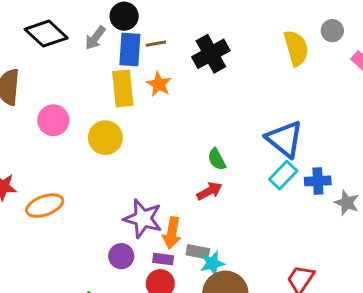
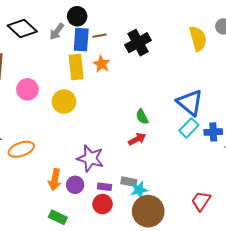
orange arrow: (172, 233) -> (55, 180), moved

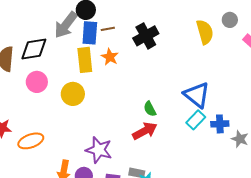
black diamond: (22, 28) -> (34, 49), moved, turned -52
gray arrow: (57, 31) -> (66, 25), size x1.6
red arrow: (137, 139) -> (145, 131), size x1.4

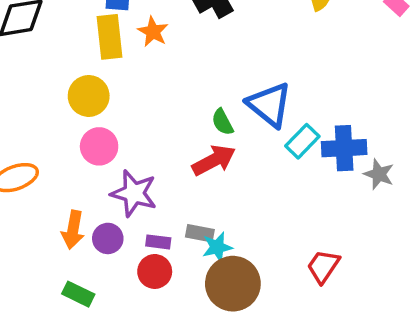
pink circle: (37, 82) -> (99, 146), moved
blue triangle: (197, 95) -> (269, 105), moved
blue cross: (220, 124) -> (344, 148), size x1.4

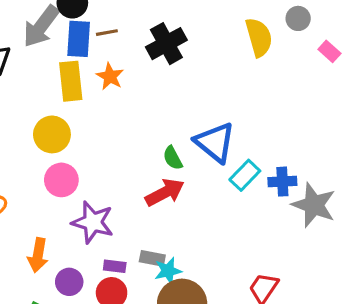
blue cross: (344, 148) -> (282, 182), size x0.7
gray star: (379, 174) -> (314, 205), size x1.6
purple circle: (108, 238) -> (69, 282), moved

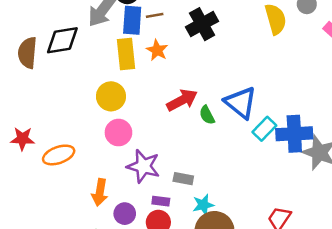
blue cross: (282, 182) -> (294, 134), size x1.6
red arrow: (165, 192) -> (182, 100), moved
gray rectangle: (152, 258) -> (183, 179), moved

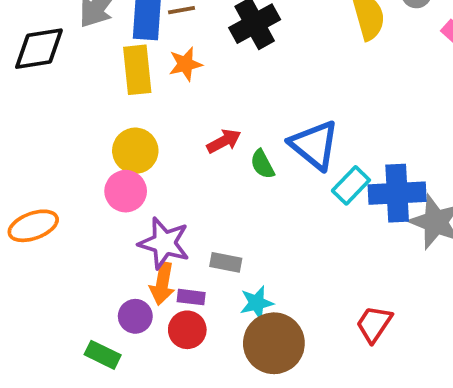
orange star: (157, 50) -> (185, 64), turned 30
yellow circle: (111, 96) -> (135, 151), moved
red arrow: (182, 100) -> (224, 141), size x0.7
orange arrow: (100, 192) -> (162, 284), moved

